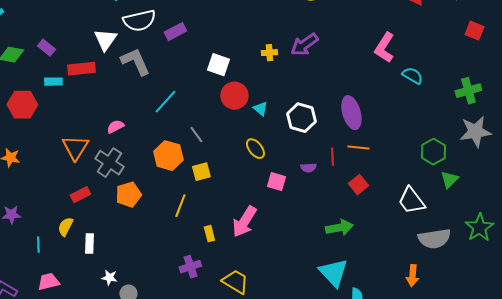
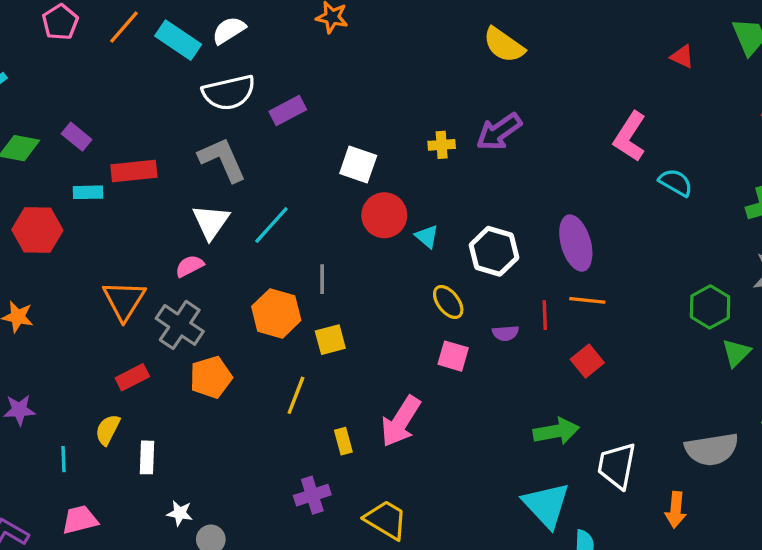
white triangle: (105, 40) -> (211, 222), moved
gray line: (196, 135) -> (322, 279), turned 36
yellow ellipse: (255, 149) -> (448, 302), moved
white trapezoid: (411, 201) -> (617, 466), moved, turned 48

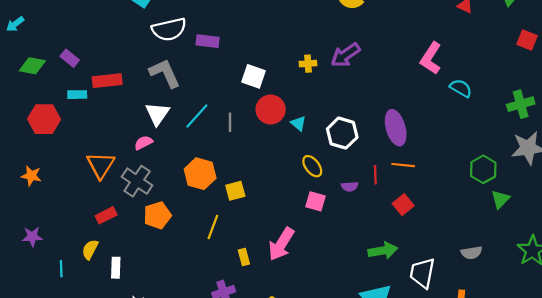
purple rectangle: (288, 110) -> (208, 41), turned 35
gray line: (322, 279) -> (230, 122), moved
gray semicircle: (712, 449) -> (471, 253), moved, size x0.6

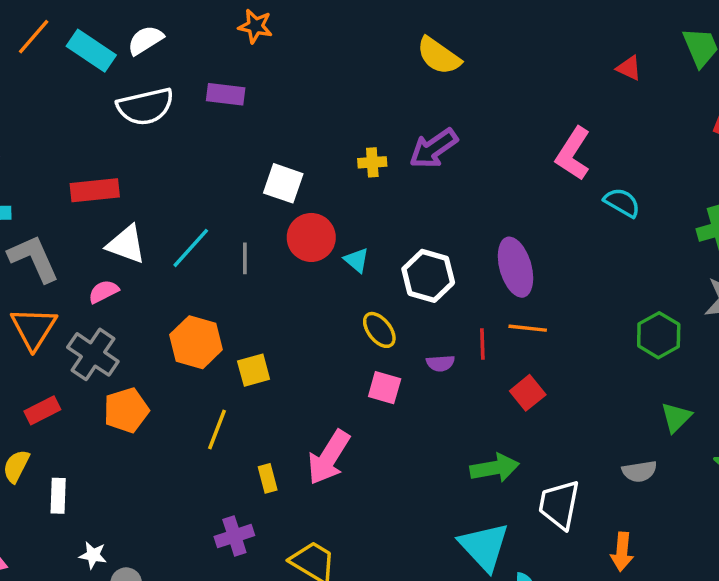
purple rectangle: (208, 41) -> (226, 94), moved
gray L-shape: (165, 73) -> (34, 258), moved
red rectangle: (107, 81) -> (95, 190), moved
white triangle: (157, 114) -> (126, 244), turned -45
green triangle: (500, 199) -> (676, 417), moved

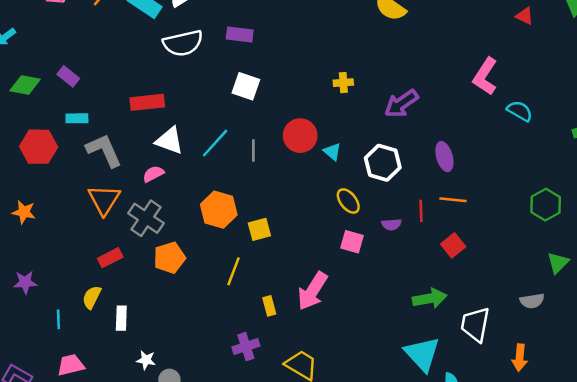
purple arrow: (433, 148) -> (401, 104), moved
white square: (283, 183) -> (246, 86), moved
purple ellipse: (515, 267) -> (444, 157), size x0.7

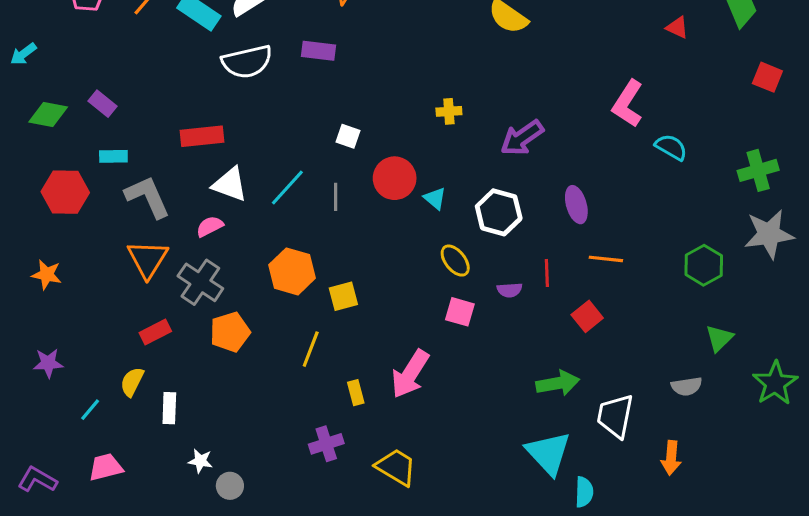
white square: (246, 86) -> (348, 136), moved, size x0.7
orange line: (453, 200) -> (606, 259), moved
cyan line: (58, 319) -> (90, 410), turned 42

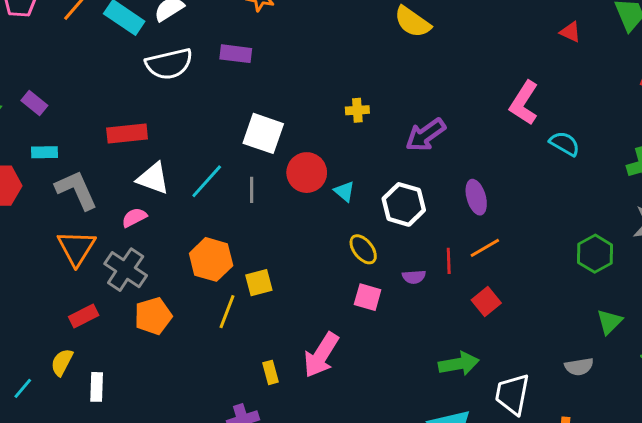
white square: (348, 136) -> (263, 133), size x1.8
orange line: (606, 259) -> (485, 248), moved, turned -36
yellow line: (311, 349) -> (227, 312), moved

